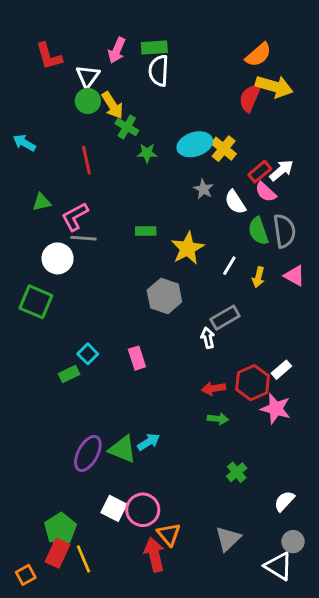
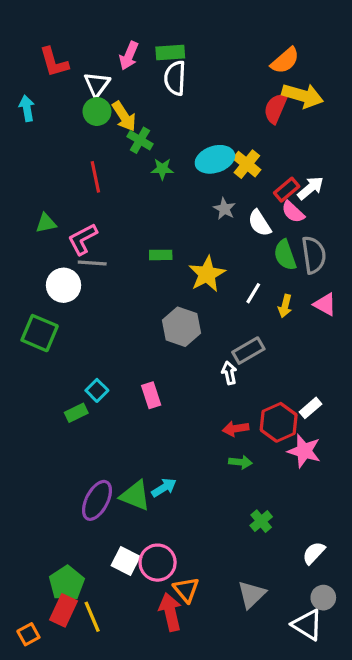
cyan arrow: (24, 143) -> (27, 108), moved, turned 50

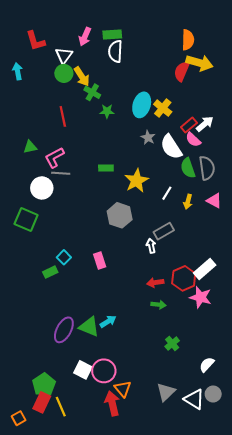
orange semicircle: (285, 61) -> (188, 40), turned -48
cyan ellipse: (215, 159) -> (142, 105), turned -55
white semicircle: (260, 223) -> (171, 147), size x1.4
white rectangle: (311, 408) -> (205, 269), size x1.5
white triangle: (307, 625) -> (194, 399), moved

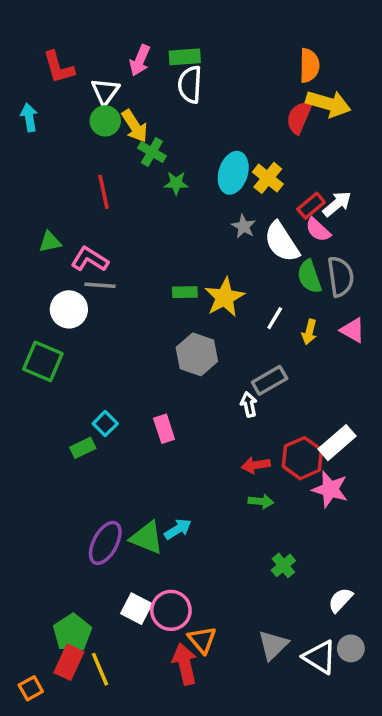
pink L-shape: (54, 157) -> (90, 259), turned 60
green rectangle: (106, 168) -> (185, 292), moved

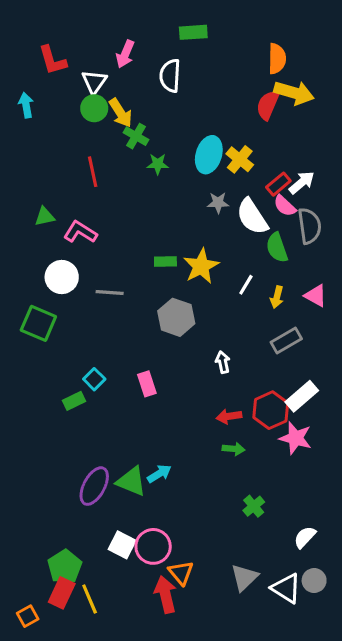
green rectangle: (185, 57) -> (193, 32), moved
gray star: (244, 226) -> (218, 203), turned -30
gray semicircle: (340, 277) -> (309, 226), moved
gray line: (100, 285) -> (110, 292), moved
gray rectangle: (270, 380) -> (286, 340), moved

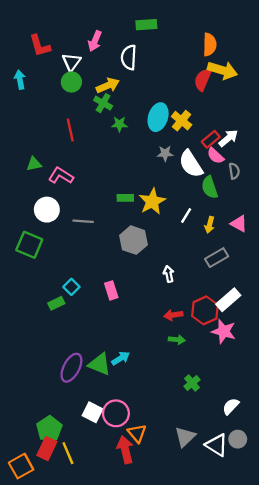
yellow arrow: (121, 113) -> (108, 85), moved, turned -80
gray semicircle: (309, 226) -> (234, 171), size x0.6
orange square: (28, 616) -> (21, 466), size x1.5

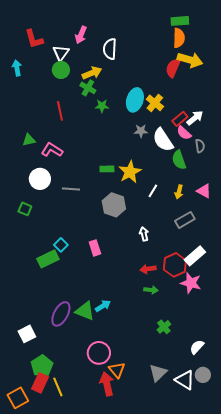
green rectangle: (146, 25) -> (180, 21), moved
white line: (186, 215) -> (153, 191), moved
green square: (29, 245) -> (25, 209), size x0.6
green rectangle: (56, 303) -> (48, 259), size x1.5
white square: (93, 412) -> (27, 334), moved, turned 36

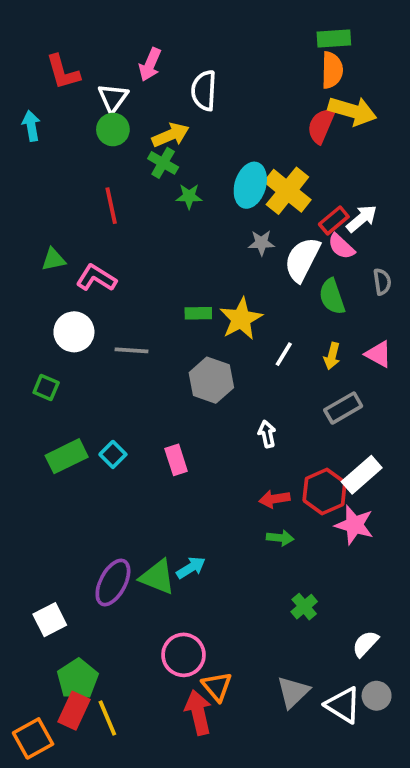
yellow cross: (155, 103) -> (287, 191), size x1.4
white semicircle: (163, 140) -> (302, 259), turned 60
gray semicircle: (200, 146) -> (382, 282), moved
green rectangle: (48, 259) -> (67, 456), moved

